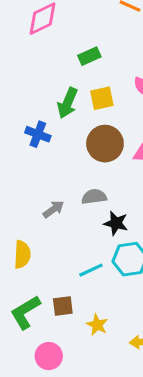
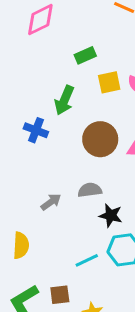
yellow square: (102, 98) -> (109, 82), moved

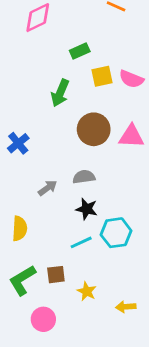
blue cross: (36, 130) -> (18, 143), moved, turned 30
black star: (111, 215) -> (87, 209), moved

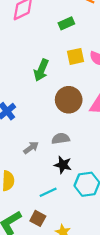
green rectangle: (80, 51) -> (66, 23), moved
cyan line: (81, 242) -> (48, 192), moved
brown square: (56, 275) -> (38, 218), turned 35

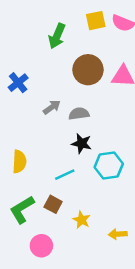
gray arrow: (31, 148) -> (52, 107), moved

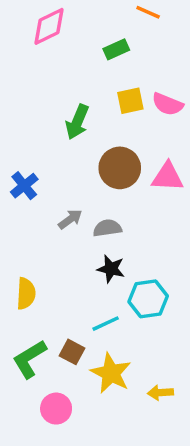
cyan line: (65, 175) -> (106, 324), moved
yellow star: (82, 220) -> (111, 373), size x1.6

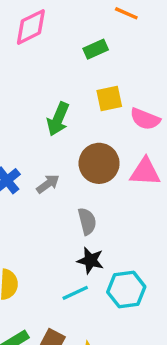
pink semicircle: (168, 104) -> (145, 119), moved
gray arrow: (70, 219) -> (48, 184), moved
gray semicircle: (107, 228) -> (87, 221), turned 84
cyan line: (106, 324) -> (75, 293), moved

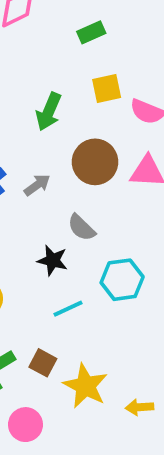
gray semicircle: (87, 221) -> (82, 228), turned 148
black star: (90, 261) -> (53, 260), moved
cyan hexagon: (126, 290) -> (122, 280), moved

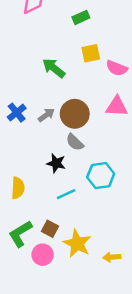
green arrow: (49, 112) -> (54, 68), turned 105
brown circle: (95, 162) -> (75, 114), moved
pink circle: (25, 425) -> (43, 255), moved

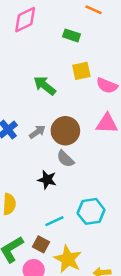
green rectangle: (81, 17) -> (72, 35), turned 42
cyan hexagon: (101, 176) -> (91, 211), moved
cyan line: (66, 194) -> (54, 221), moved

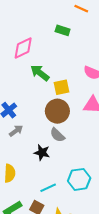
pink diamond: (25, 20) -> (23, 48), moved
yellow square: (81, 71) -> (62, 87), moved
gray arrow: (37, 132) -> (16, 131), moved

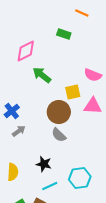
yellow square: (62, 87) -> (73, 92), moved
black star: (42, 153) -> (44, 164), moved

